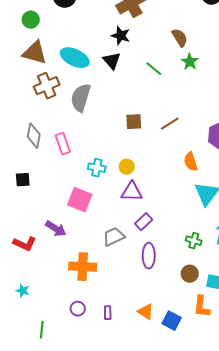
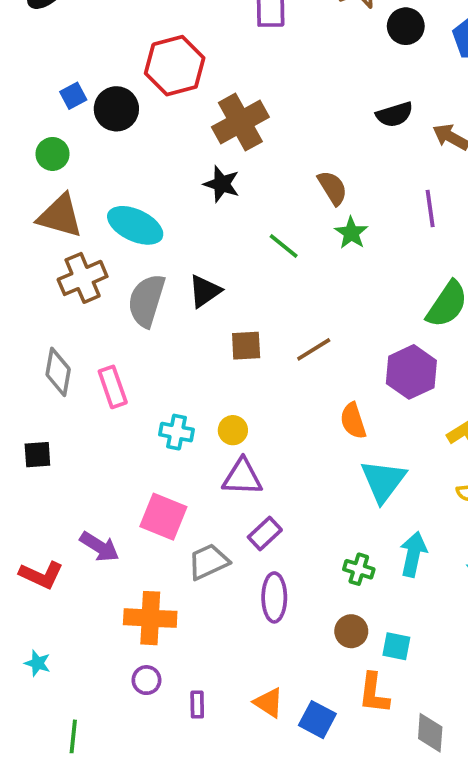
black triangle: (112, 61) -> (205, 291), moved, turned 36
pink square: (80, 200) -> (163, 517), moved
purple circle: (78, 309) -> (146, 680), moved

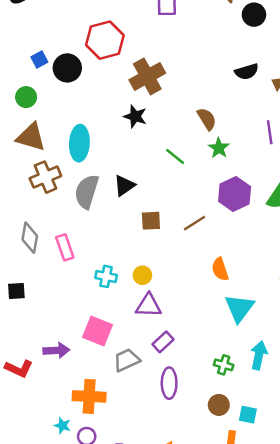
cyan ellipse: (135, 225) -> (79, 143), turned 68
purple hexagon: (411, 372) -> (235, 194), moved
purple arrow: (99, 547) -> (56, 350), turned -35
cyan star: (37, 663) -> (62, 426), moved

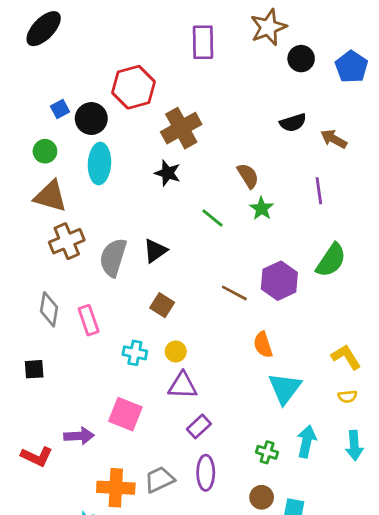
cyan ellipse: (79, 143) -> (99, 163), moved
purple hexagon: (235, 194) -> (279, 281), moved
brown square: (151, 221) -> (162, 305), moved, turned 35
brown line: (195, 223) -> (234, 293), turned 60
gray trapezoid: (127, 360) -> (159, 480), moved

